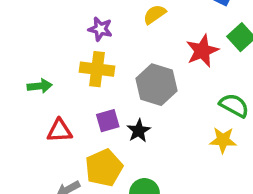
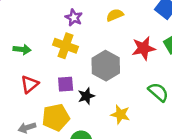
red triangle: (60, 131) -> (30, 84), turned -48
yellow star: (223, 140) -> (120, 114), moved

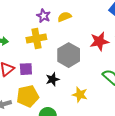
yellow semicircle: (115, 15) -> (64, 17), moved
yellow cross: (65, 46) -> (36, 38), turned -30
purple square: (66, 84) -> (26, 69), moved

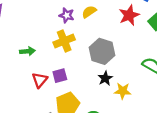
red star: (99, 41) -> (129, 15), moved
black star: (53, 79) -> (105, 78), moved

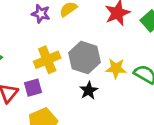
yellow cross: (64, 41) -> (47, 60), moved
yellow star: (123, 91) -> (116, 68), moved

